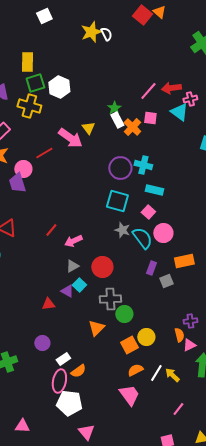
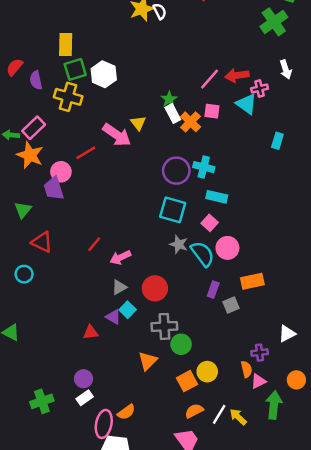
white rectangle: (63, 359) -> (85, 398), moved

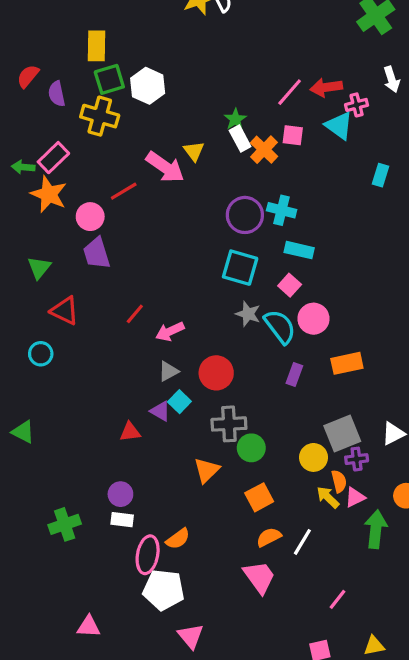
purple trapezoid: (54, 188) -> (97, 253), moved
gray square: (231, 305) -> (342, 434), moved, size x1.6
yellow circle: (207, 372) -> (313, 457), moved
white rectangle: (85, 398) -> (122, 520), turned 42
yellow arrow: (238, 417) -> (328, 497), moved

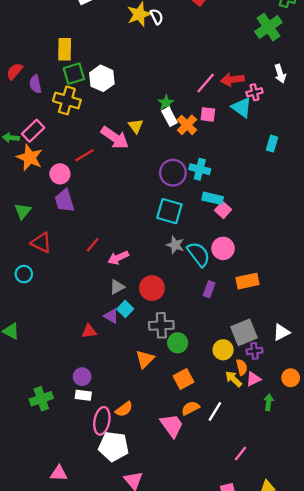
pink square: (290, 285) -> (223, 210), moved
green arrow: (376, 529) -> (268, 402), size x0.6
pink trapezoid: (259, 577) -> (172, 426), moved

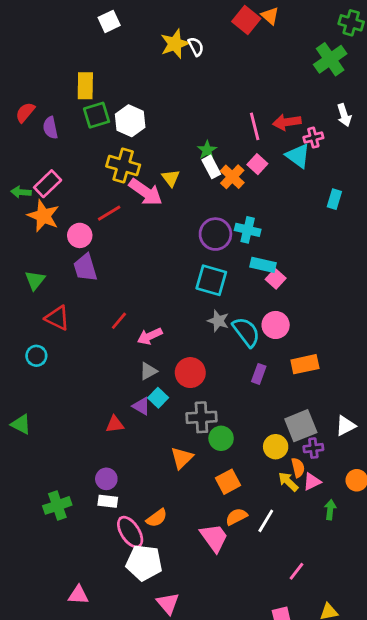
pink line: (206, 83) -> (255, 126), turned -55
yellow cross: (67, 100) -> (123, 166), moved
pink square: (208, 114) -> (257, 164), turned 35
pink ellipse: (102, 421) -> (130, 532), turned -44

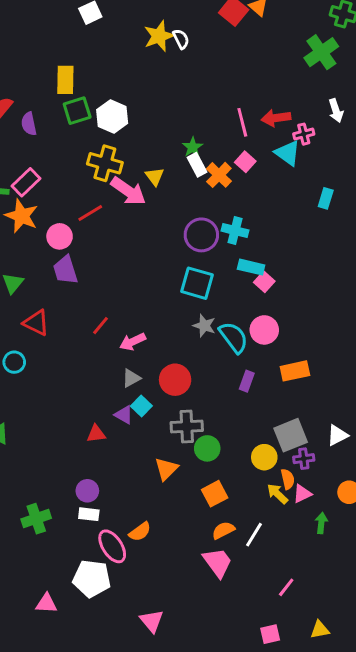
pink trapezoid: (214, 538) -> (217, 562), moved
white pentagon: (144, 563) -> (92, 579), moved
pink triangle: (78, 595) -> (46, 603), moved

